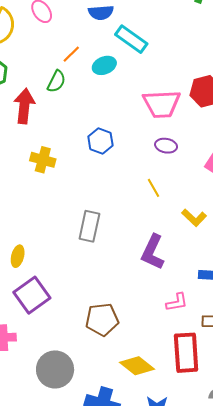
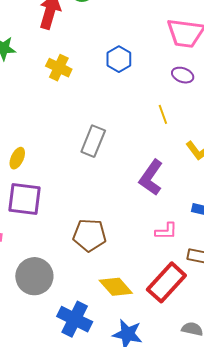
purple square: (32, 295) -> (25, 199), turned 33
red rectangle: (186, 353) -> (166, 282), turned 36

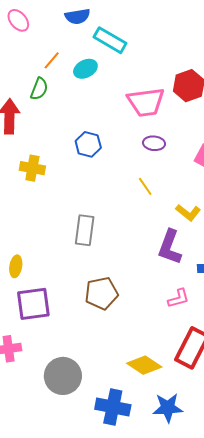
purple L-shape: (151, 178) -> (170, 247), moved
brown pentagon: (89, 235) -> (102, 293), moved

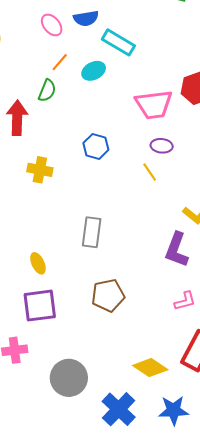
pink ellipse: (18, 20) -> (52, 25), moved
yellow line: (145, 186) -> (150, 172), moved
yellow ellipse: (16, 266) -> (38, 263), moved, turned -35
blue cross: (113, 407) -> (119, 409), turned 32

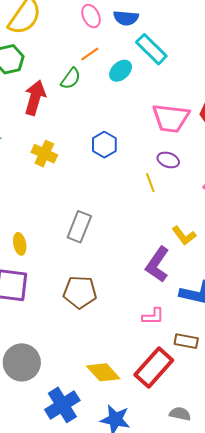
cyan ellipse: (94, 71) -> (121, 71), turned -30

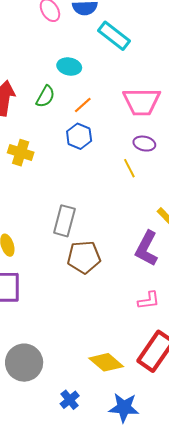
orange line: (90, 54) -> (83, 105), moved
cyan ellipse: (121, 71) -> (69, 67), moved, turned 60
green semicircle: (71, 79) -> (45, 96), moved
brown pentagon: (80, 292) -> (84, 257), moved
blue cross: (62, 405) -> (70, 400), size x0.6

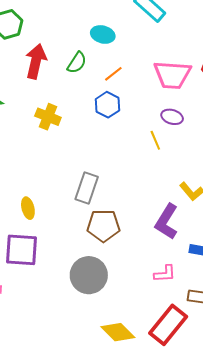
gray circle: (24, 363) -> (89, 275), moved

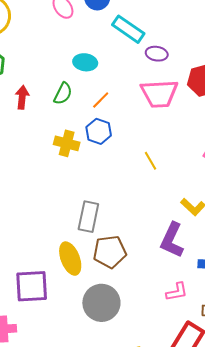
red arrow: (36, 61) -> (22, 97), size x0.7
yellow cross: (48, 117) -> (67, 143), moved
purple ellipse: (172, 117) -> (157, 54), moved
yellow ellipse: (28, 208) -> (70, 259), moved, size x1.5

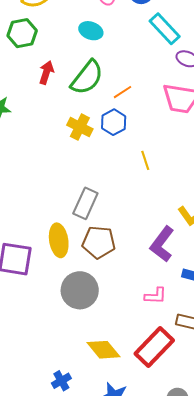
cyan ellipse: (85, 62) -> (91, 31), moved
green semicircle: (63, 93) -> (87, 78), size x1.6
yellow line: (151, 161) -> (145, 160), moved

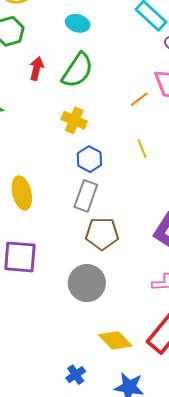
orange line: (123, 92) -> (139, 99), moved
blue hexagon: (114, 122) -> (89, 159), moved
yellow ellipse: (59, 240) -> (22, 193), moved

